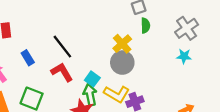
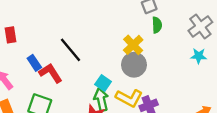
red L-shape: (62, 72) -> (51, 73), moved

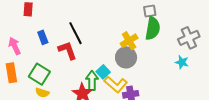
green semicircle: (157, 25) -> (153, 28), size x1.6
red L-shape: (51, 73) -> (67, 50), moved
cyan square: (103, 83) -> (103, 72), moved

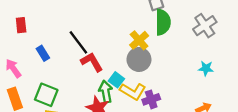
red L-shape: (67, 50) -> (92, 62), moved
cyan star: (182, 62) -> (206, 68), moved

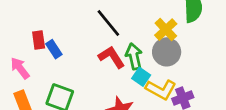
red rectangle: (21, 25) -> (39, 40), moved
black line: (78, 42) -> (108, 23), moved
green arrow: (106, 92) -> (134, 56), moved

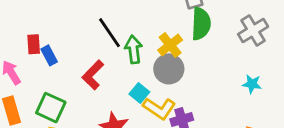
green arrow: (134, 56) -> (134, 49), moved
red L-shape: (112, 57) -> (93, 75), moved, turned -108

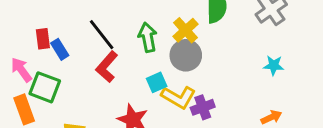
black line: (110, 33) -> (102, 35), moved
cyan square: (139, 93) -> (157, 82), turned 30
green square: (51, 108) -> (45, 87), moved

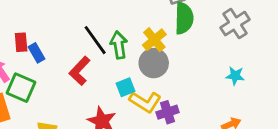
black line: (102, 35) -> (95, 40), moved

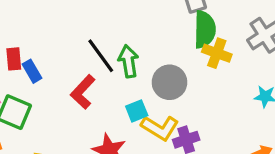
yellow cross: (154, 40) -> (217, 53), moved, turned -30

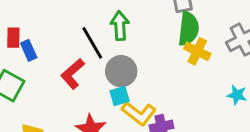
green arrow: (128, 61) -> (120, 26), moved
gray circle: (169, 82) -> (121, 71), moved

